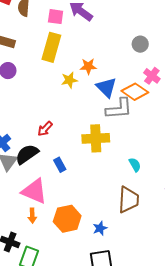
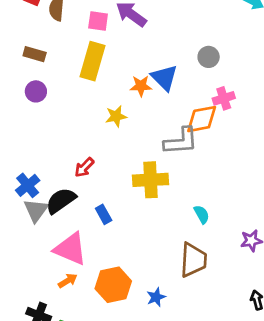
pink cross: (152, 76) -> (224, 98), turned 35
yellow star: (69, 80) -> (116, 116), moved
blue triangle: (106, 87) -> (164, 78), moved
orange diamond: (135, 92) -> (202, 119), turned -45
orange arrow: (32, 216) -> (68, 281), turned -120

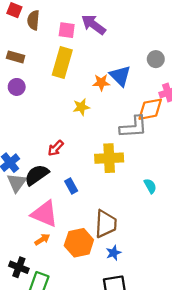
brown trapezoid: (193, 260) -> (106, 224), moved

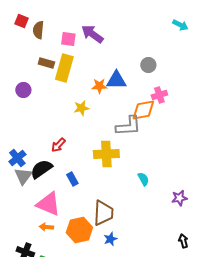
brown rectangle: (16, 57) -> (46, 63), moved
blue triangle: (120, 76) -> (116, 80), turned -45
orange arrow: (42, 239) -> (46, 227), turned -144

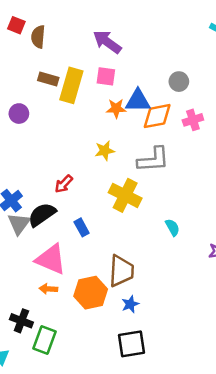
pink square: (68, 39) -> (106, 76), moved
yellow star: (81, 108) -> (105, 151), moved
orange diamond: (143, 110) -> (157, 116), moved
yellow cross: (106, 154) -> (125, 195), turned 30

